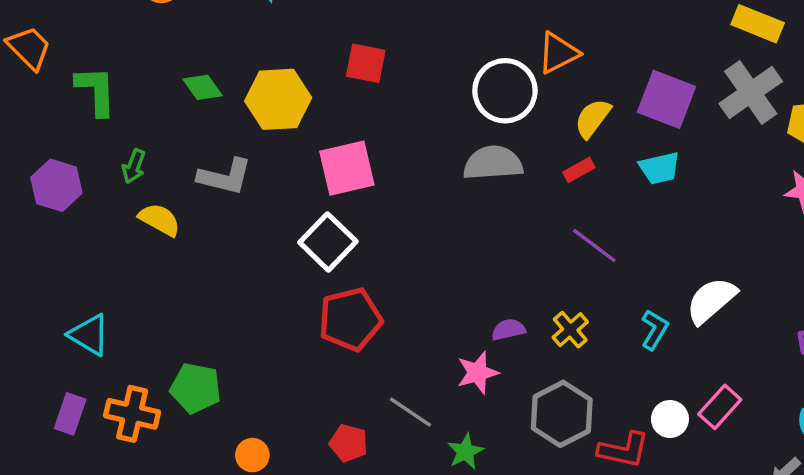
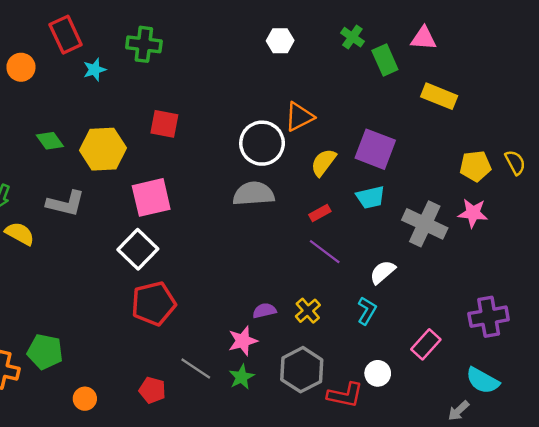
gray cross: (751, 92) -> (425, 224), moved, turned -30
red rectangle: (579, 170) -> (320, 213), moved
white semicircle: (711, 300) -> (383, 272), moved, size x0.7
pink rectangle: (720, 407) -> (426, 344), moved
green star: (465, 452) -> (242, 377), moved

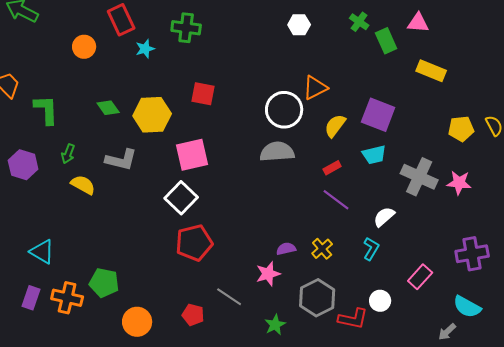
pink star: (473, 213) -> (459, 183), moved
green star: (242, 377) -> (275, 325), moved
orange circle: (85, 399) -> (137, 322), size x1.5

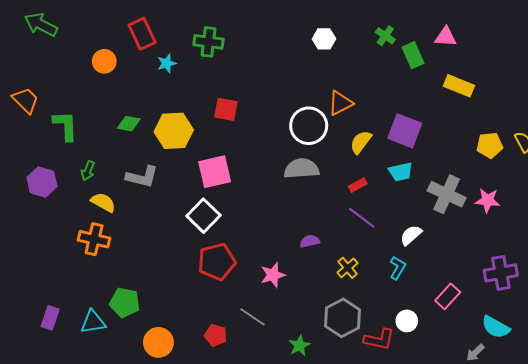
green diamond: (108, 108) -> (129, 124), turned -45
purple semicircle: (286, 249) -> (310, 241), moved
cyan triangle: (42, 252) -> (93, 322), moved, turned -40
pink star: (268, 274) -> (273, 275), moved
orange cross: (67, 298) -> (94, 239), moved

